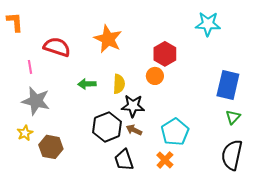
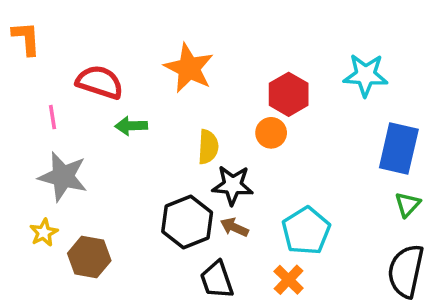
cyan star: (208, 24) -> (366, 75), moved
green arrow: (87, 84) -> (131, 126), moved

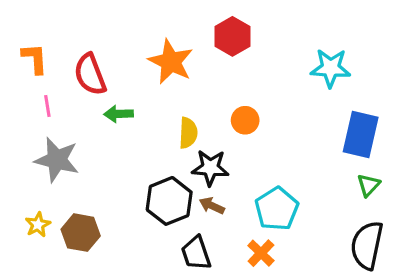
orange L-shape: (26, 38) -> (35, 59), moved
red semicircle: (100, 82) -> (90, 74), turned -129
red hexagon: (289, 94) -> (232, 36), moved
yellow star: (44, 233) -> (38, 225), moved

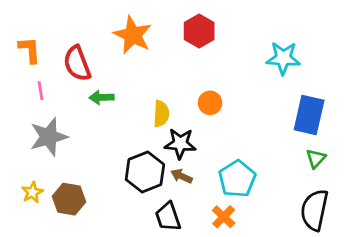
orange star: (171, 62) -> (133, 35), moved
gray star: (57, 160) -> (49, 137), turned -30

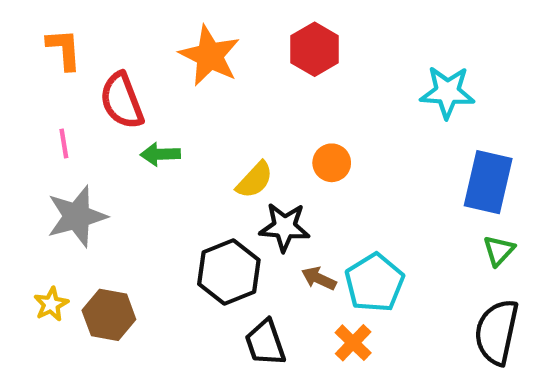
orange L-shape: (30, 50) -> (64, 49), moved
yellow semicircle: (161, 114) -> (255, 180), turned 40
brown arrow: (182, 176) -> (319, 278), moved

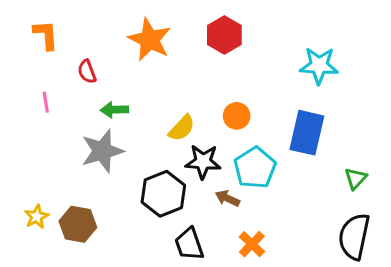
red semicircle: (122, 101) -> (87, 72), size x0.6
blue rectangle: (488, 182) -> (307, 133), moved
gray star: (77, 216) -> (102, 151), moved
cyan pentagon: (375, 283) -> (255, 168), moved

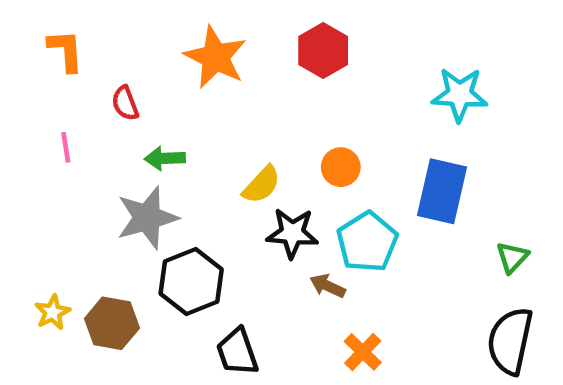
black hexagon: (163, 194) -> (191, 282), moved
black trapezoid: (189, 244) -> (237, 352), moved

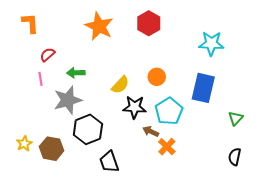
red semicircle: (125, 103) -> (47, 55), moved, turned 70
pink line: (66, 147) -> (40, 79), moved
black semicircle: (510, 341) -> (235, 157), size x0.6
orange cross: (363, 352) -> (167, 147), moved

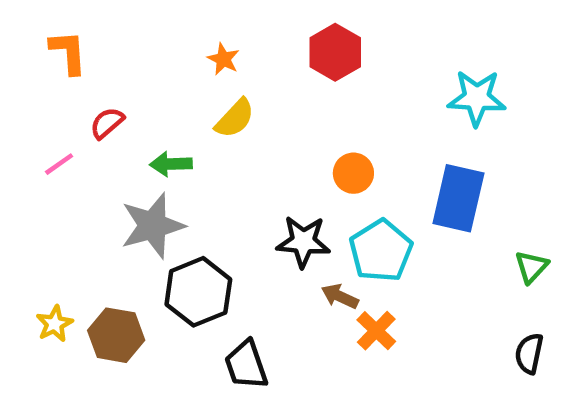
orange star: (99, 26) -> (223, 59), size x0.5
pink line: (40, 79) -> (59, 164), moved, turned 64
yellow semicircle: (120, 85) -> (235, 118), moved

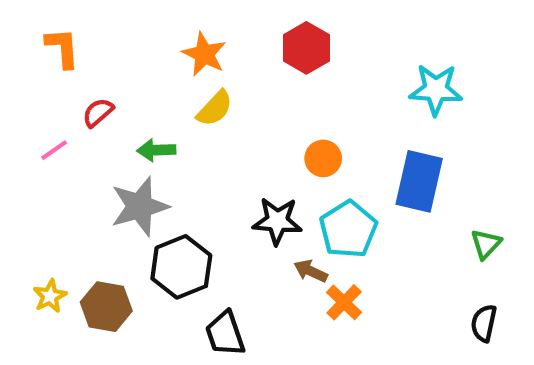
orange star: (223, 59) -> (204, 54), size x1.5

